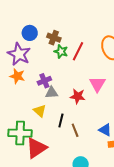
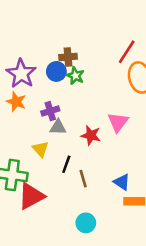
blue circle: (30, 33) -> (56, 71), moved
brown cross: (54, 38) -> (68, 57), turned -32
red line: (78, 51) -> (127, 52), moved

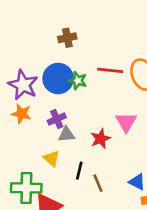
red line: (127, 52) -> (110, 70), moved, turned 70
brown cross: (68, 57) -> (67, 38), moved
blue circle: (56, 71) -> (58, 79), size x1.5
red star: (91, 135) -> (101, 139), turned -30

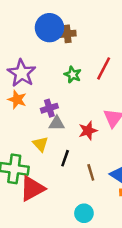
red line: (110, 70) -> (104, 68), turned -75
blue circle: (58, 79) -> (49, 28), moved
brown line: (98, 183) -> (91, 172), moved

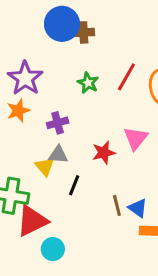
orange star: (17, 100) -> (18, 111), turned 30
gray triangle: (57, 123) -> (58, 155), moved
brown line: (91, 172) -> (117, 206), moved
cyan circle: (84, 213) -> (53, 249), moved

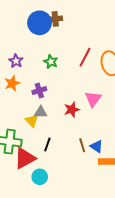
brown cross: (84, 32) -> (55, 19), moved
purple star: (25, 78) -> (16, 61), size x0.6
green star: (88, 83) -> (51, 62), moved
black line: (74, 185) -> (47, 145), moved

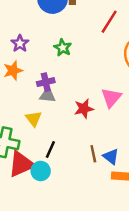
red line: (85, 57) -> (109, 22), moved
gray triangle: (41, 112) -> (48, 95), moved
cyan circle: (40, 177) -> (41, 171), moved

